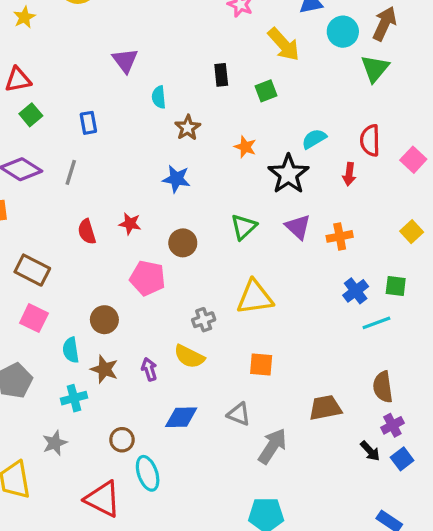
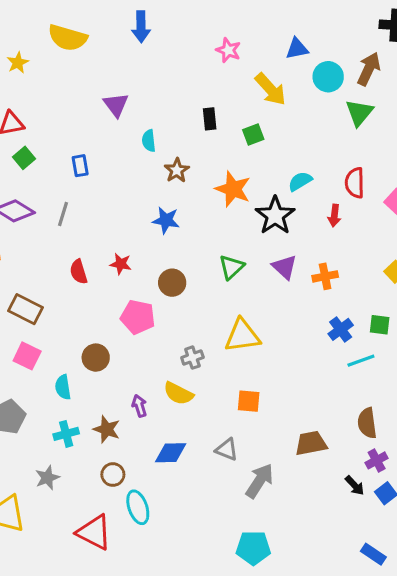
orange star: (245, 147) -> (233, 189), size x1.6
brown star: (104, 369) -> (107, 429), moved

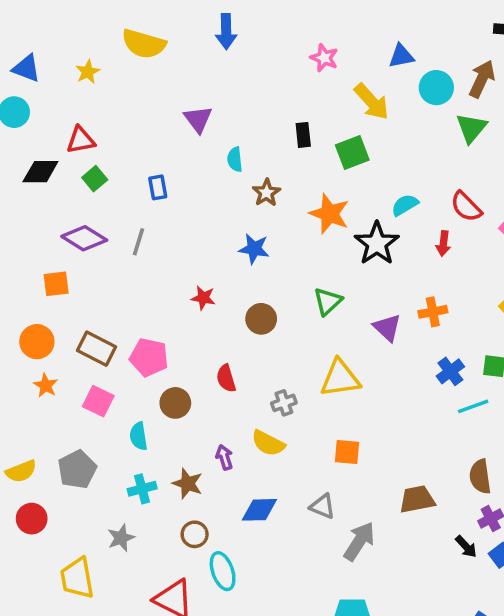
green square: (253, 134) -> (352, 152), size x1.4
red semicircle: (355, 183) -> (466, 207), turned -44
purple triangle: (284, 267) -> (387, 328), moved
red semicircle: (79, 272) -> (226, 378), moved
pink pentagon: (138, 317) -> (149, 357), moved

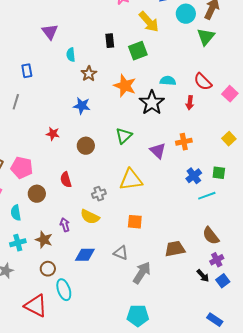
cyan semicircle: (405, 205) -> (168, 81), turned 35
brown semicircle: (480, 477) -> (211, 236), turned -30

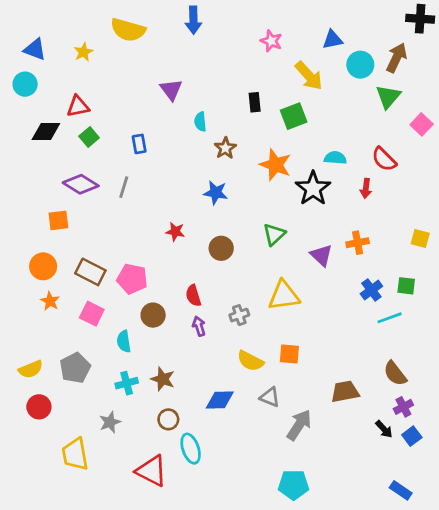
pink square: (230, 94) -> (422, 124), moved
yellow square: (229, 139) -> (420, 239), turned -32
yellow semicircle: (90, 217) -> (250, 361), moved
purple arrow: (65, 225) -> (199, 326), moved

